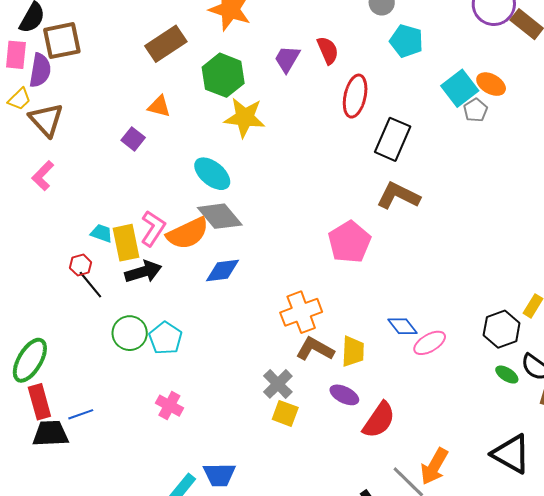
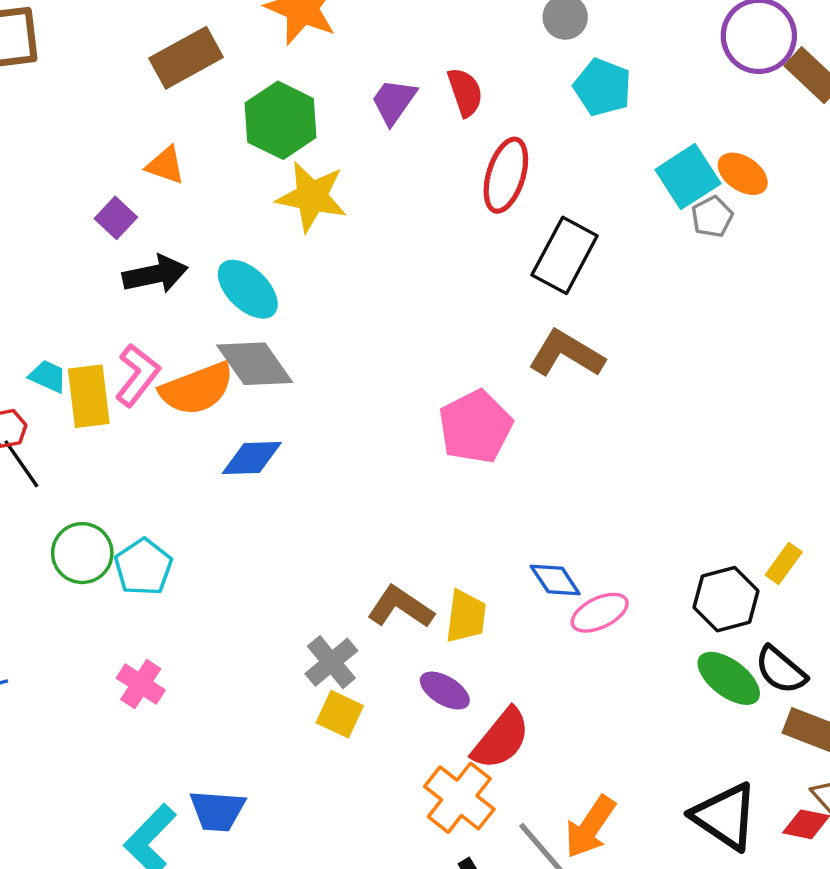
black arrow: (143, 272) -> (155, 274), moved
orange cross: (301, 312) -> (459, 798), moved, turned -36
green ellipse: (507, 375) -> (729, 678), size x1.6

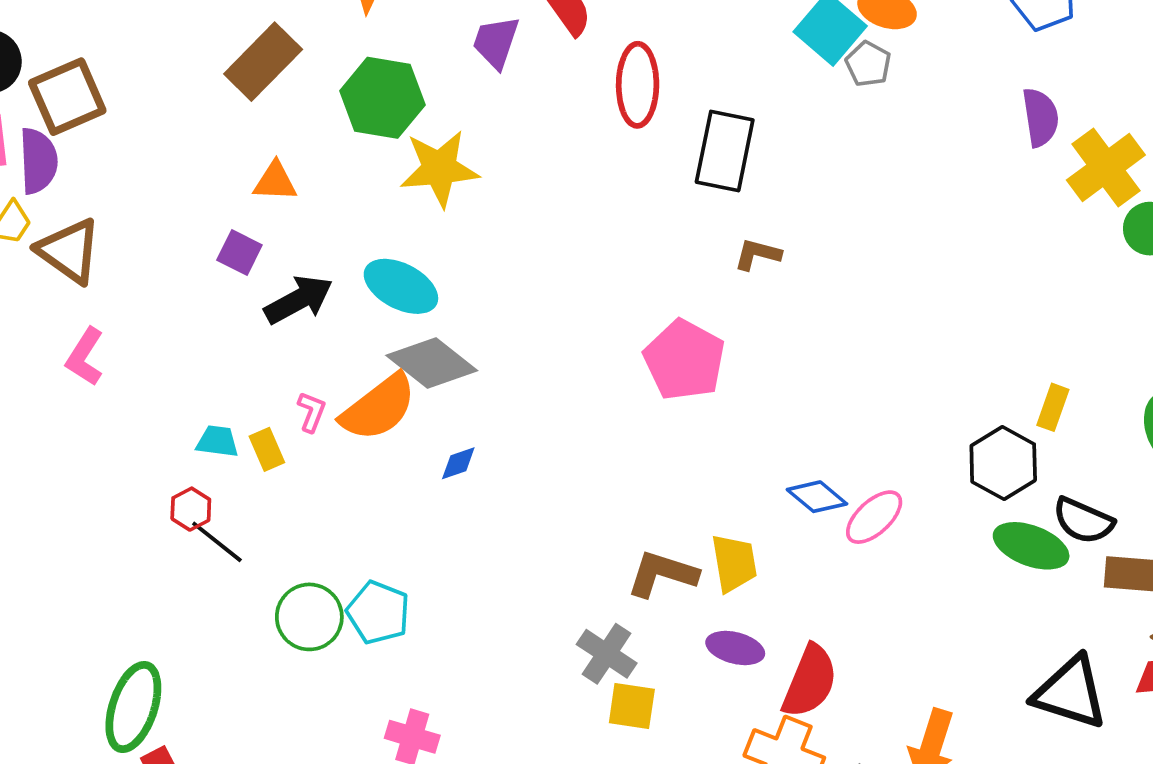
brown L-shape: (566, 354) -> (758, 254), size x0.6
pink L-shape: (137, 375) -> (312, 412), size x0.6
yellow rectangle: (89, 396) -> (267, 449), size x0.6
blue diamond: (252, 458) -> (458, 463), size x0.6

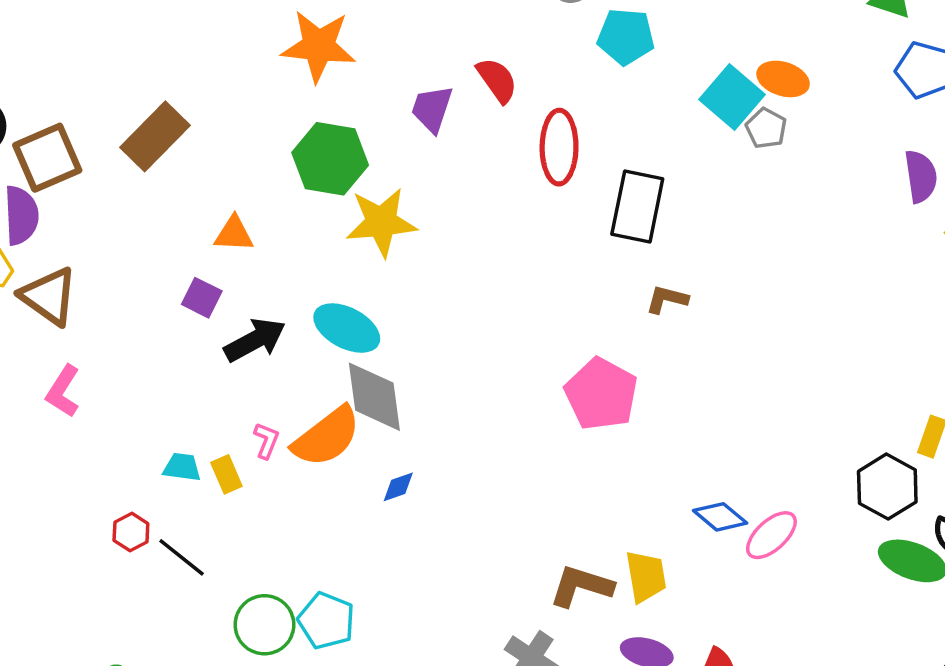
brown rectangle: (263, 62) -> (155, 136), moved
gray diamond: (432, 363) -> (374, 397), turned 44
red hexagon: (191, 509) -> (131, 532), moved

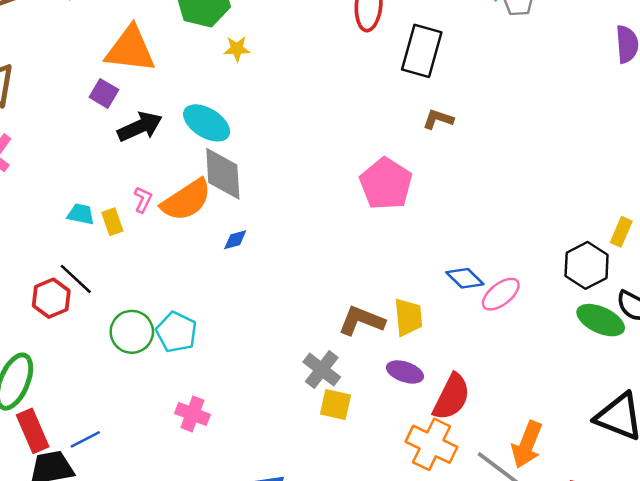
yellow star: (381, 222) -> (237, 49), size x0.5
orange triangle: (234, 234) -> (130, 49), size x1.8
red hexagon: (131, 532) -> (51, 298), moved, size x1.4

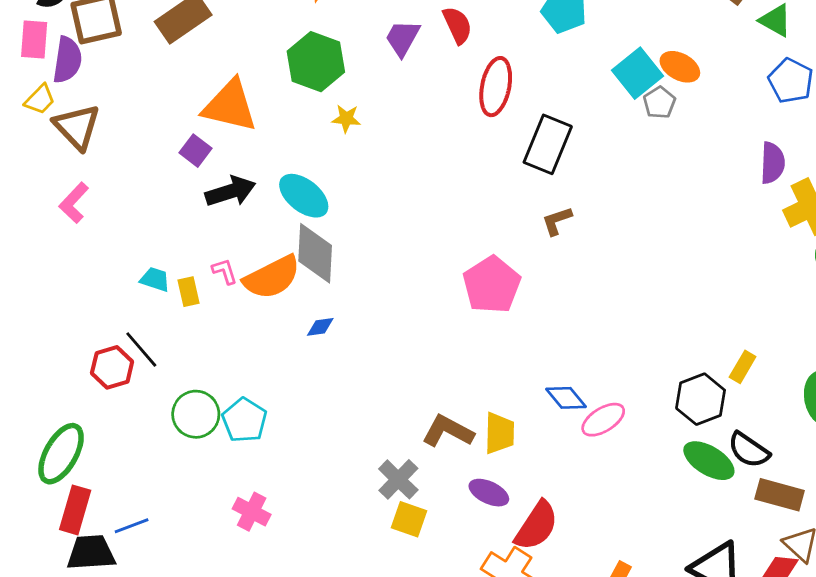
brown L-shape: (438, 119) -> (557, 221), turned -44
pink L-shape: (143, 200) -> (225, 271), turned -50
red rectangle: (33, 431) -> (75, 510), turned 33

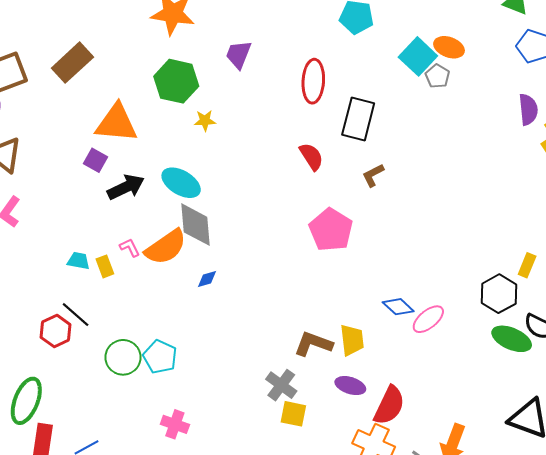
red semicircle: (457, 25) -> (311, 157), moved

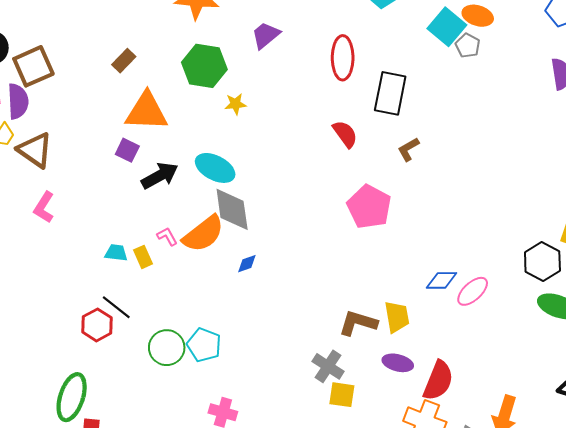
purple trapezoid: (239, 54) -> (266, 35), turned 32
brown rectangle: (72, 63) -> (124, 61), moved, size x0.6
blue diamond: (398, 307) -> (442, 280), turned -40

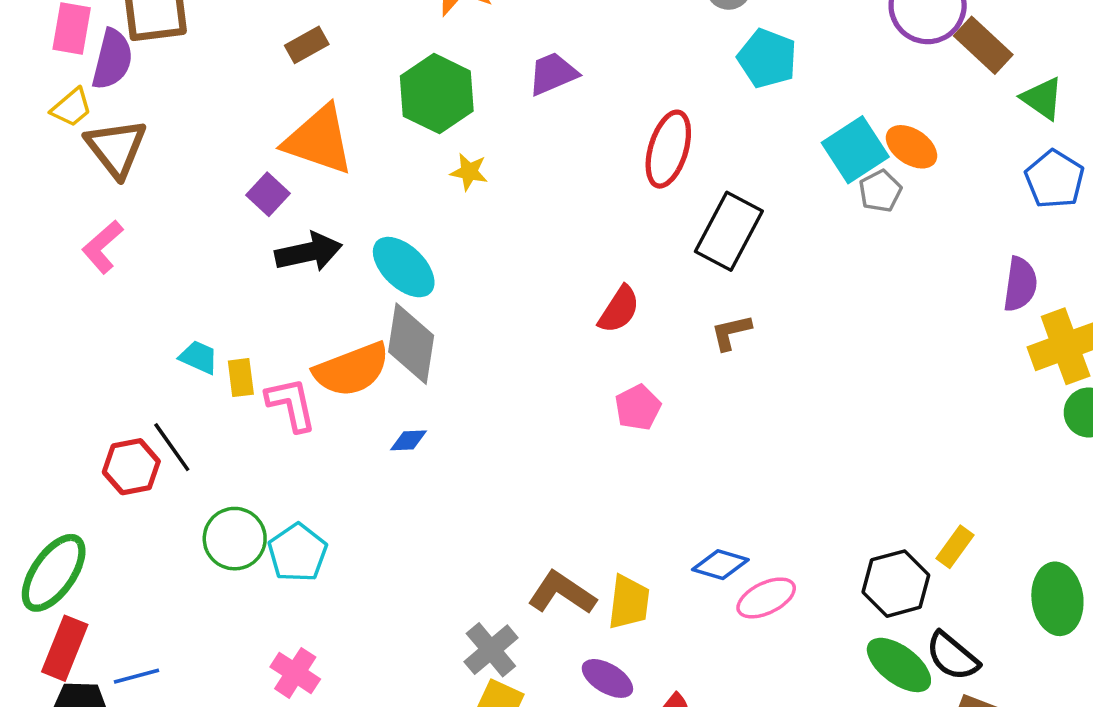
red semicircle: (345, 134) -> (619, 310), moved, turned 52
pink pentagon: (369, 207) -> (638, 407), size x0.6
pink L-shape: (167, 236) -> (291, 404), moved, size x1.6

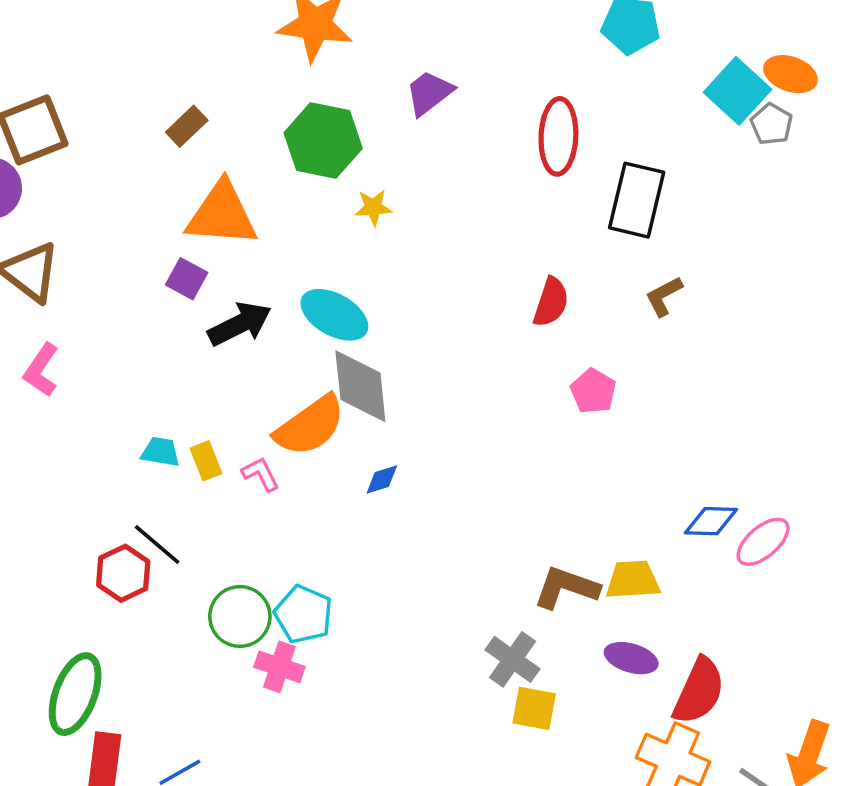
pink L-shape: (291, 404) -> (261, 474), size x0.7
yellow trapezoid: (629, 602) -> (633, 580), turned -86
pink cross: (295, 673) -> (279, 667), moved

